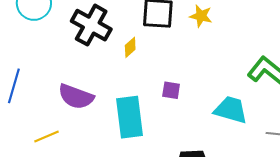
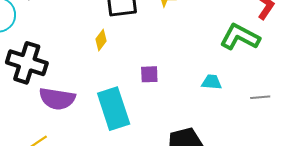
black cross: (91, 25) -> (27, 63), moved
cyan trapezoid: (231, 110) -> (212, 82), size x0.6

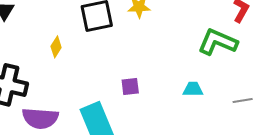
yellow diamond: (101, 40) -> (56, 47), moved

